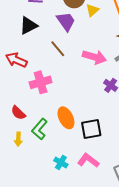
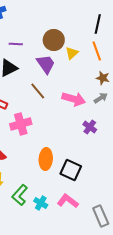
orange ellipse: (66, 118) -> (46, 159), turned 30
green L-shape: (40, 129) -> (20, 195), moved
black square: (91, 129) -> (71, 170), turned 35

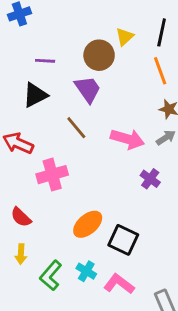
yellow triangle: (72, 53) -> (125, 37), moved
orange ellipse: (46, 159) -> (88, 224), turned 45
cyan cross: (41, 203) -> (86, 271), moved

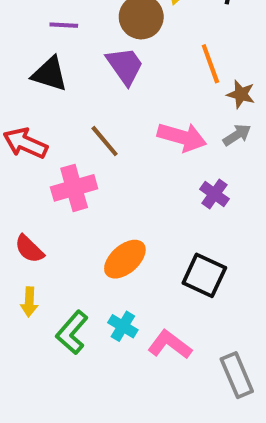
orange line: (160, 71) -> (210, 64), moved
black triangle: (35, 95) -> (50, 74), turned 44
brown line: (76, 128) -> (105, 141), moved
black square: (123, 240) -> (204, 275), moved

